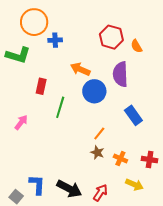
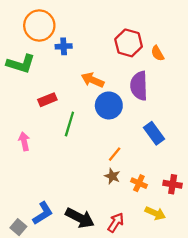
red rectangle: (41, 86) -> (47, 100), turned 56
pink arrow: (21, 122) -> (24, 141), turned -49
blue L-shape: (37, 185) -> (43, 213), turned 55

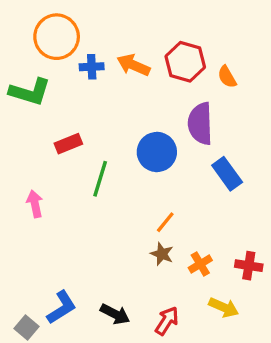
orange arrow: (93, 80) -> (133, 65), moved
blue rectangle: (154, 133) -> (227, 174), moved
orange cross: (139, 183) -> (200, 264), turned 35
black arrow: (80, 218) -> (115, 314), size x0.7

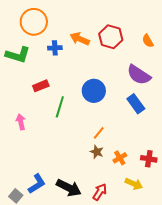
blue cross: (92, 67) -> (55, 48), moved
orange semicircle: (227, 77) -> (148, 41), moved
purple semicircle: (200, 124) -> (139, 75), moved, turned -55
black arrow: (115, 314) -> (69, 188), size x1.4

